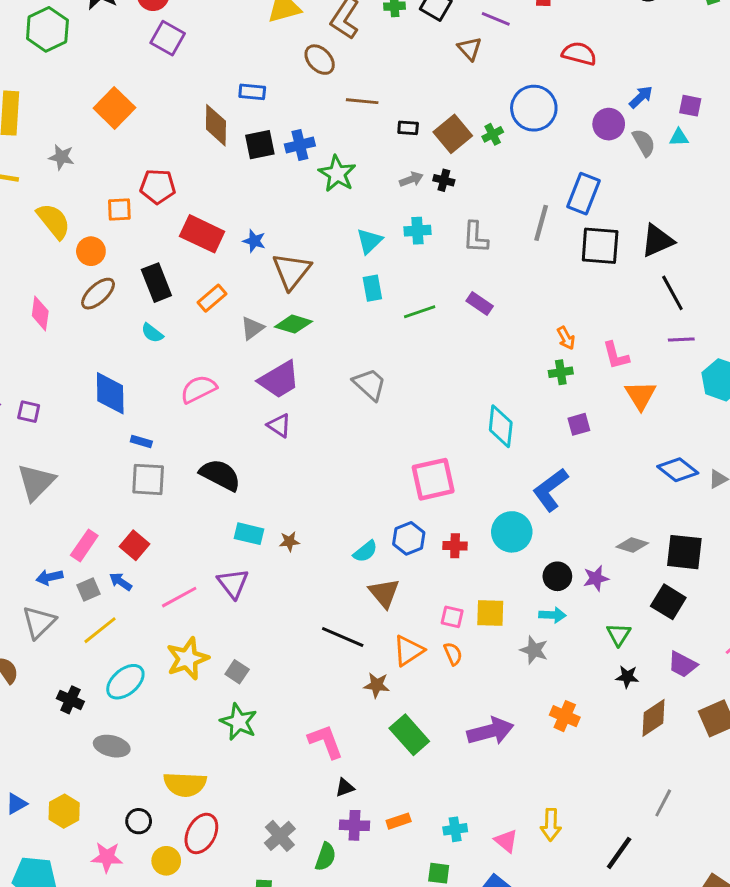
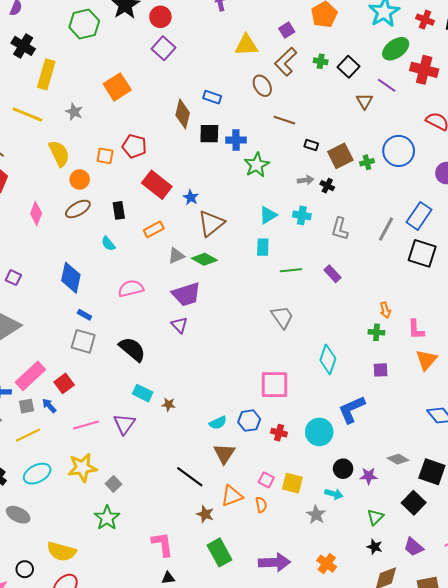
black rectangle: (156, 283) -> (119, 210), size x0.7
gray trapezoid: (370, 384) -> (282, 317), moved
pink rectangle: (84, 545) -> (30, 376), size x1.4

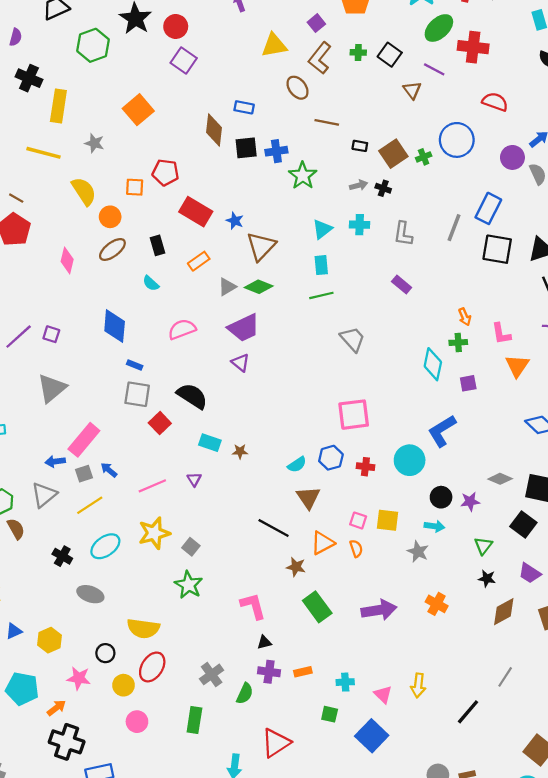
green line: (291, 270) -> (321, 295), moved
cyan diamond: (328, 359) -> (433, 364), moved
red square: (64, 383) -> (160, 423), moved
purple triangle: (124, 424) -> (194, 479), size x0.6

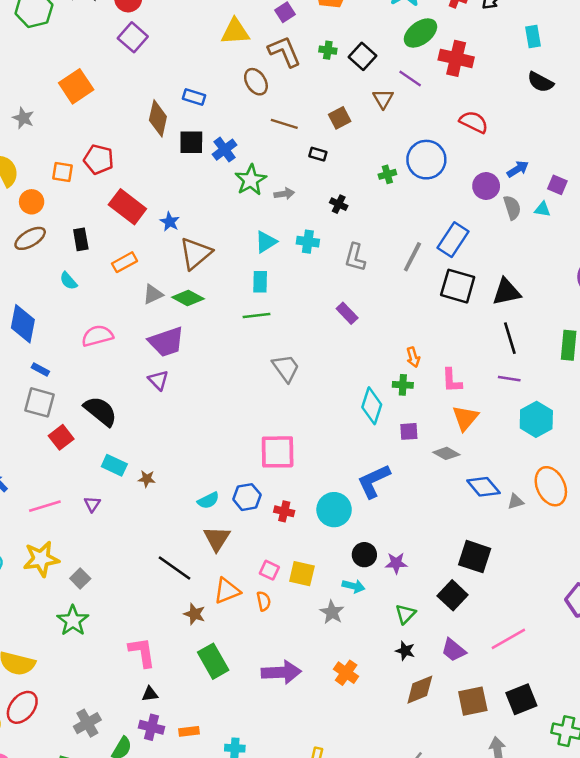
brown L-shape: (320, 58) -> (284, 51), turned 112
blue cross: (276, 151) -> (225, 150), turned -35
brown square: (393, 154) -> (340, 118), moved, size x0.7
gray arrow: (359, 185) -> (284, 194), moved
gray diamond: (500, 479) -> (446, 453), moved

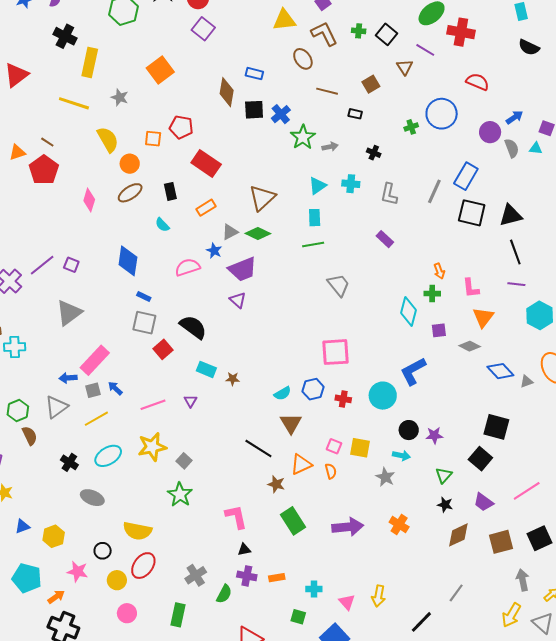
blue star: (170, 222) -> (214, 251), moved

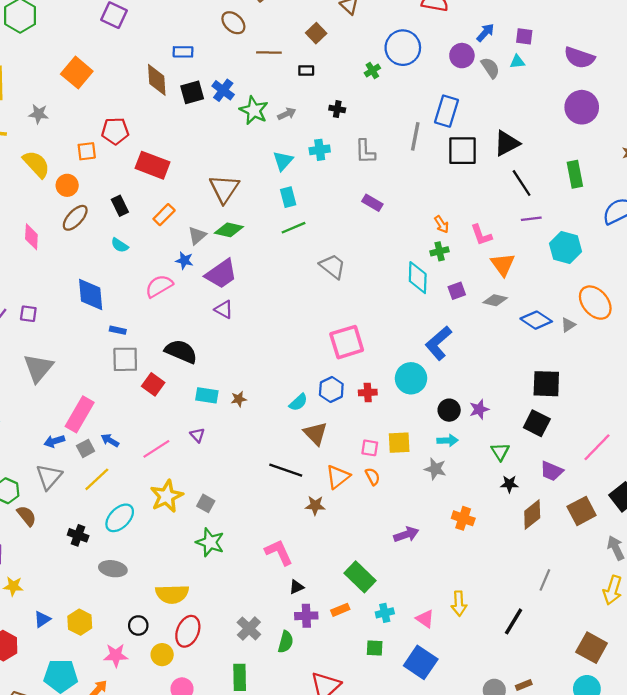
green rectangle: (293, 521) -> (360, 577), moved
purple arrow: (348, 527) -> (406, 534), size x0.7

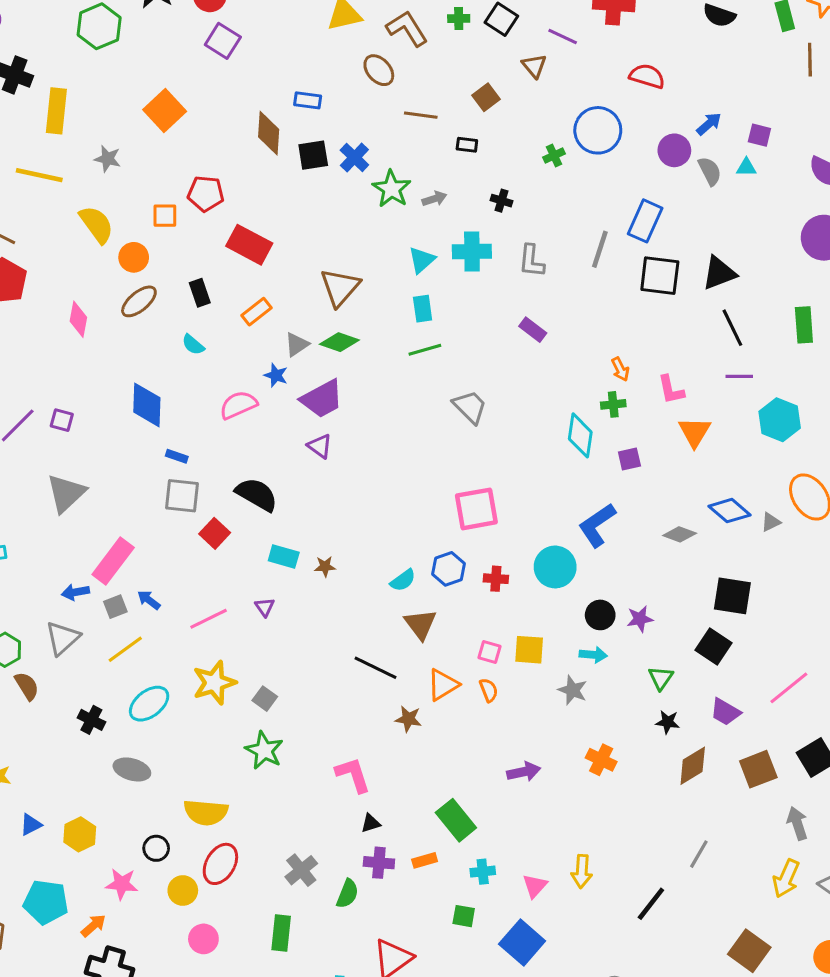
cyan cross: (320, 150) -> (472, 251), size x1.4
gray diamond: (495, 300) -> (680, 534), moved
pink triangle: (425, 619) -> (535, 886), turned 30

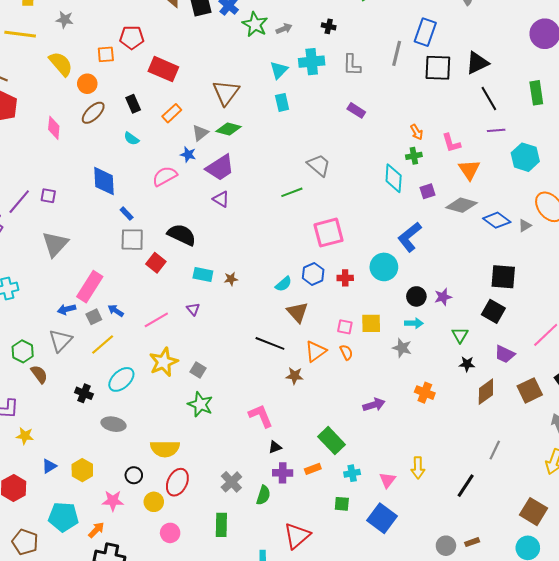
green line: (425, 350) -> (292, 192), moved
blue rectangle: (177, 456) -> (127, 214), turned 32
gray diamond: (680, 534) -> (462, 205), moved, size x1.4

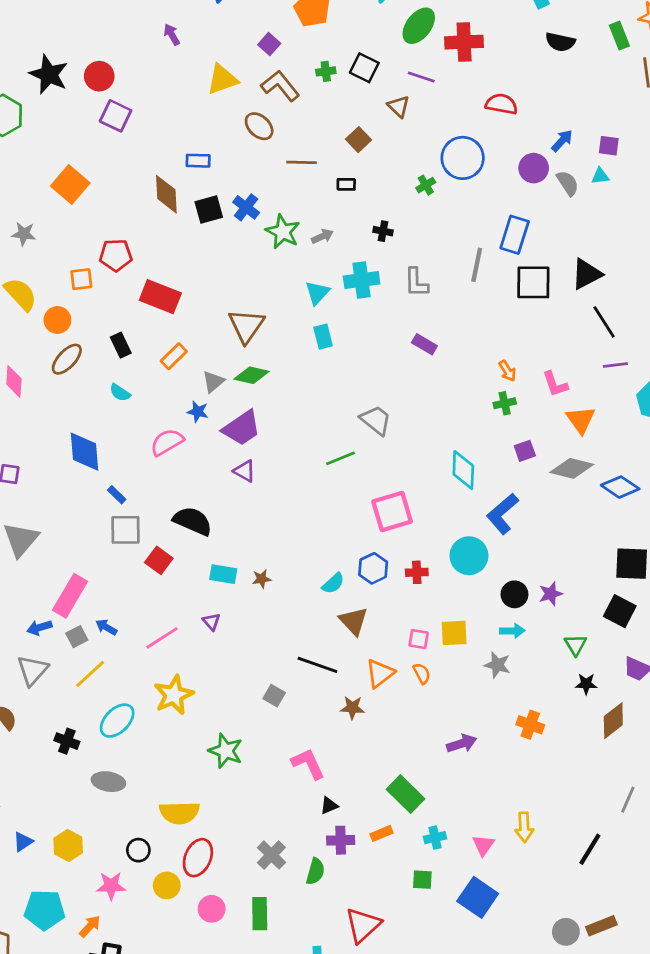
cyan diamond: (394, 178) -> (463, 470), moved
gray square: (198, 370) -> (274, 696), moved
pink circle: (170, 533) -> (212, 909), moved
brown rectangle: (472, 542) -> (601, 926), size x1.5

